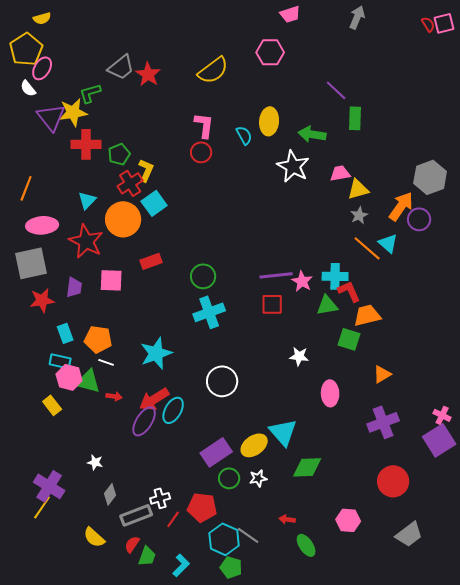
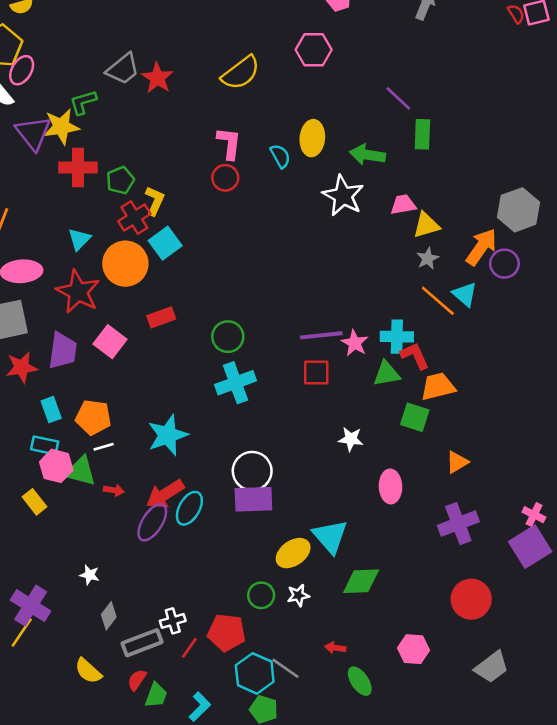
pink square: (111, 280) -> (110, 342), turned 35
purple trapezoid: (74, 287) -> (63, 351), size x1.4
white line: (106, 362) -> (104, 447), turned -35
purple rectangle: (216, 452) -> (253, 499), moved, turned 32

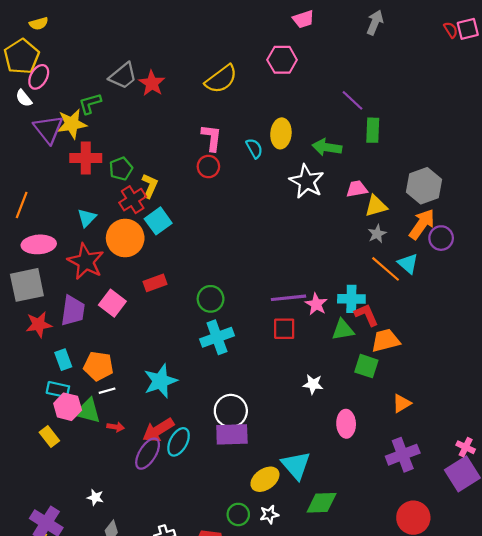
gray hexagon: (519, 210) -> (424, 186), moved

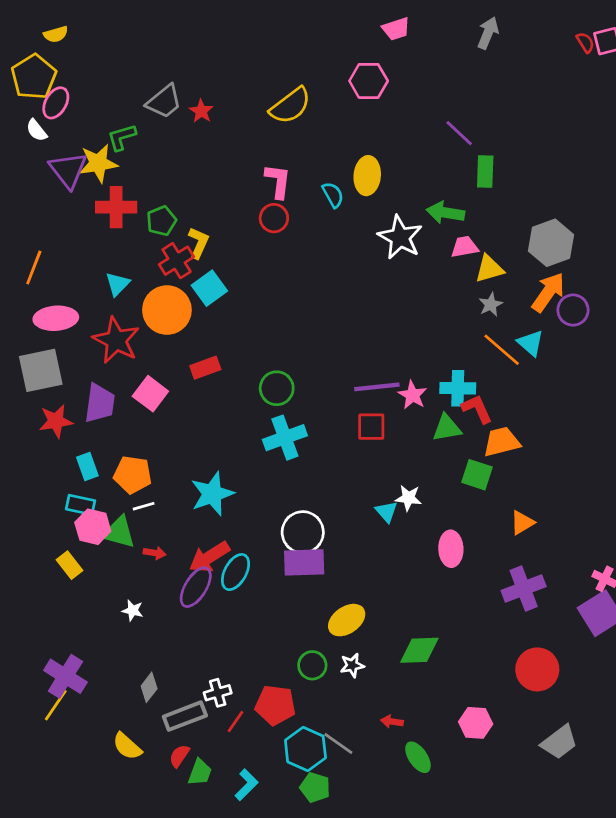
red star: (152, 83) -> (201, 111), size x0.7
green arrow: (327, 147) -> (445, 213), moved
cyan triangle: (296, 465) -> (386, 512), moved, size x0.6
white star: (95, 497) -> (133, 610), moved

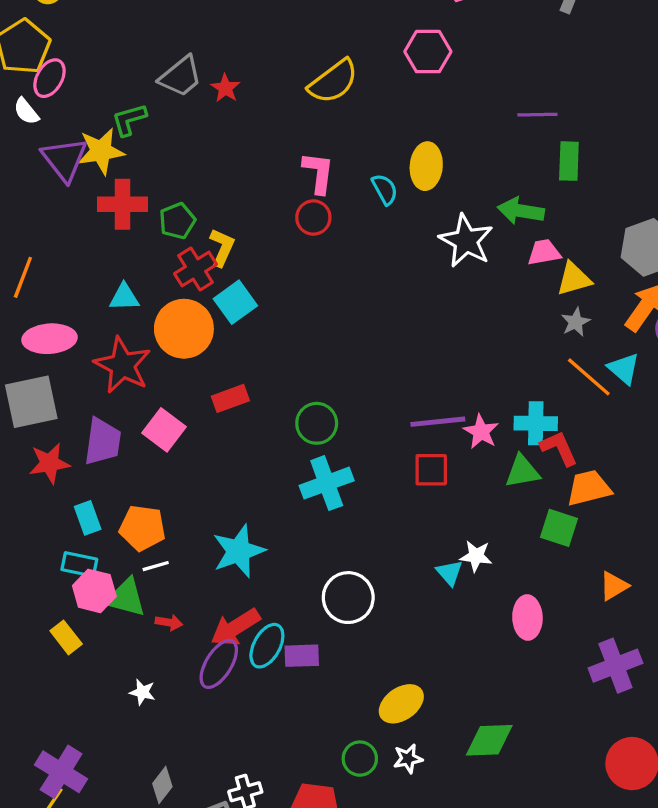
purple line: (459, 133) -> (537, 115), turned -44
cyan triangle: (118, 284) -> (124, 297), turned 44
purple rectangle: (304, 562) -> (302, 656), moved, size x0.7

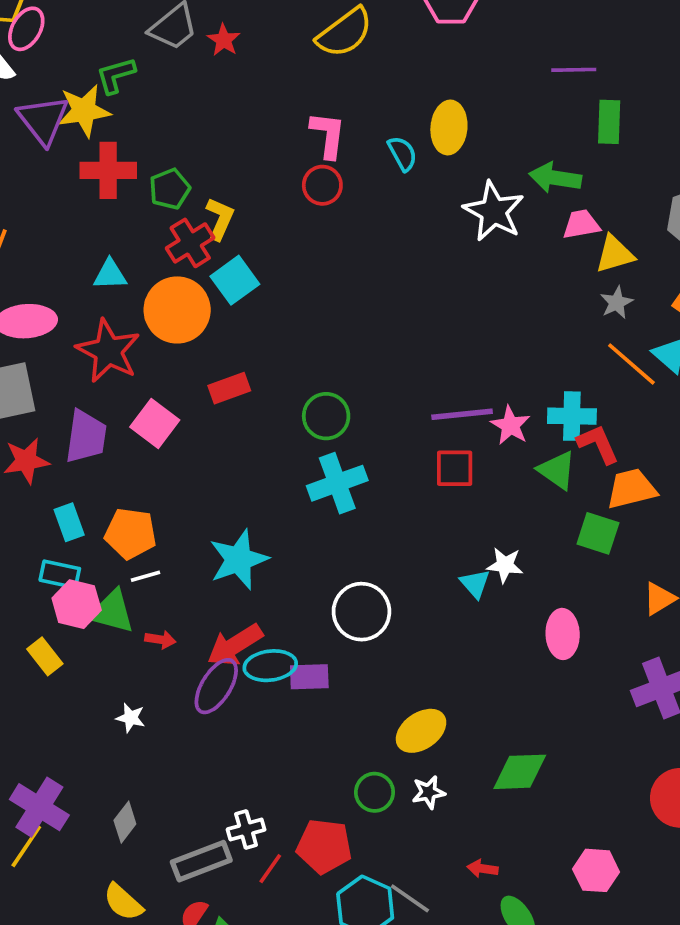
green triangle: (522, 471) -> (557, 470), turned 45
cyan ellipse: (267, 646) -> (270, 666), turned 54
gray diamond: (162, 785) -> (125, 822), moved

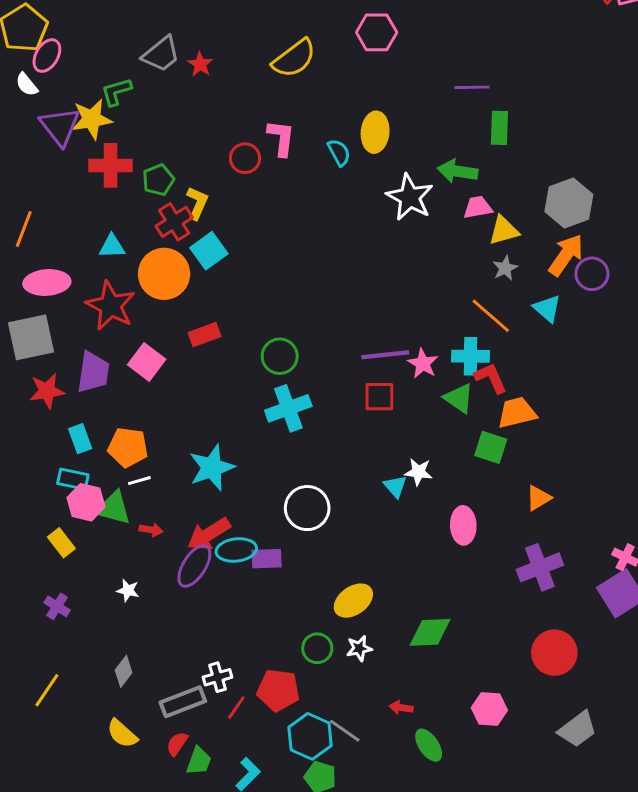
red circle: (322, 185) -> (245, 158), moved
orange line: (631, 364) -> (491, 316), moved
purple cross: (39, 807) -> (57, 606), moved, size x0.6

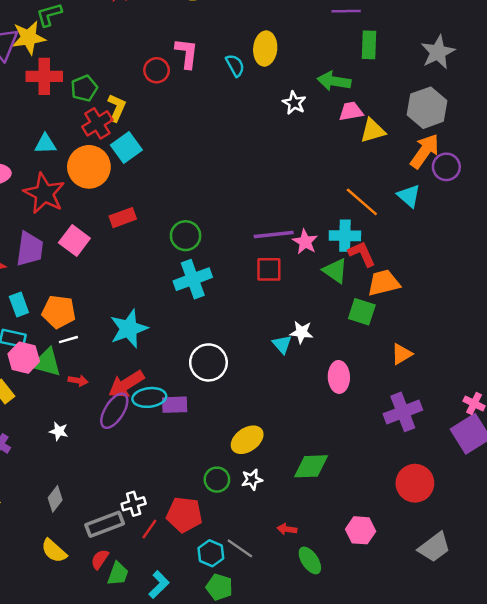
white star: (410, 197) -> (294, 103), size x0.6
gray star: (505, 268) -> (438, 52), moved, size x1.6
cyan hexagon: (310, 736) -> (211, 553), size x0.7

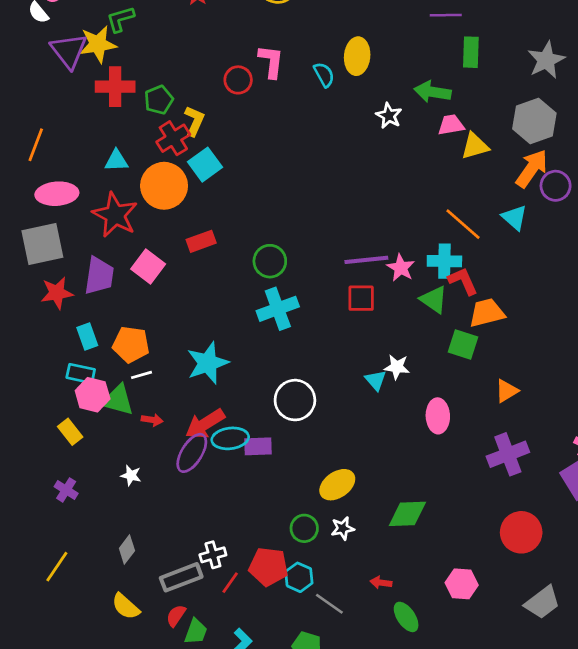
cyan hexagon: (211, 553) -> (299, 577), moved

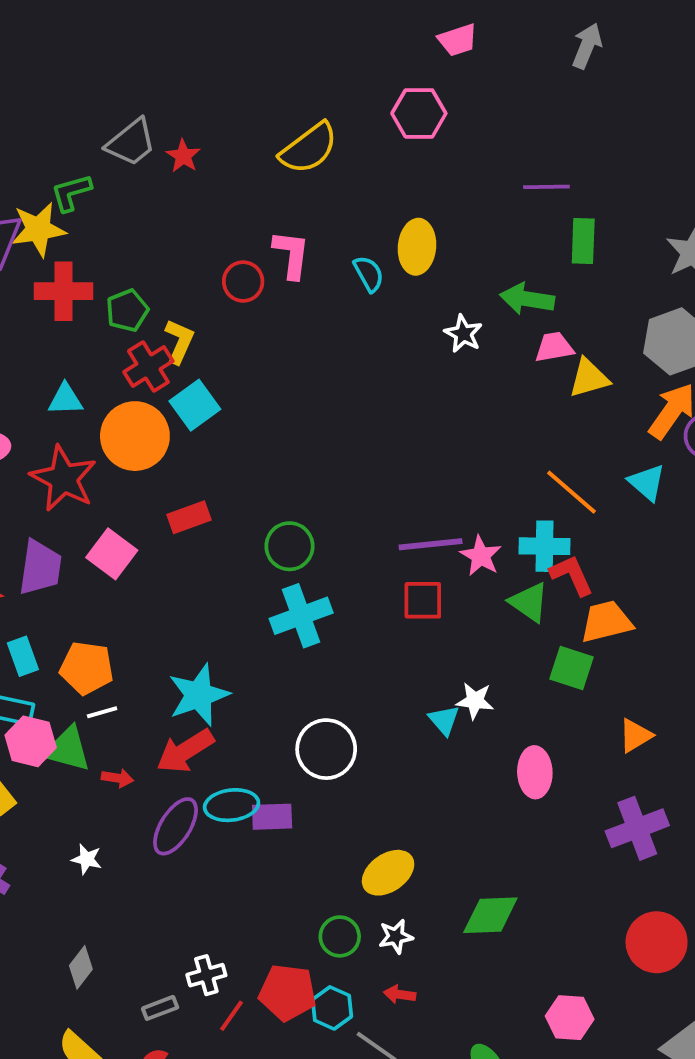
red arrow: (205, 424) -> (185, 751), moved
gray rectangle: (181, 577) -> (160, 1008), size x0.6
red arrow: (381, 583) -> (400, 994), moved

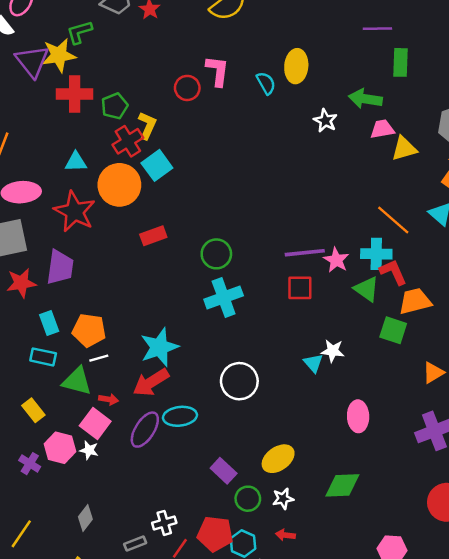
pink square: (112, 554) -> (95, 424), moved
pink hexagon: (31, 741) -> (60, 448), moved
pink ellipse: (535, 772) -> (358, 416), moved
purple rectangle: (272, 817) -> (224, 471), moved, turned 45

